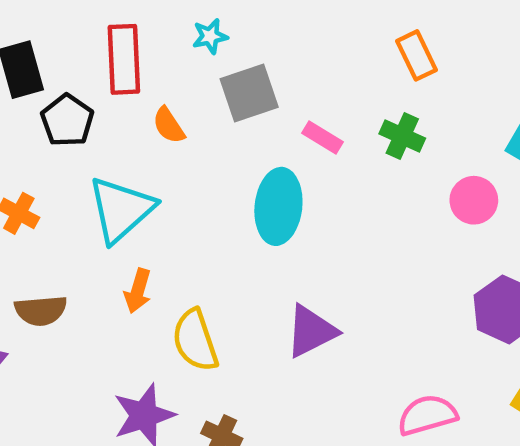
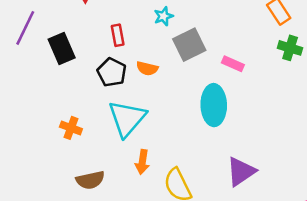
red rectangle: (124, 59) -> (118, 35), size x0.6
black pentagon: (67, 120) -> (112, 72), moved
orange semicircle: (169, 125) -> (147, 68), turned -35
green cross: (402, 136) -> (290, 48), moved

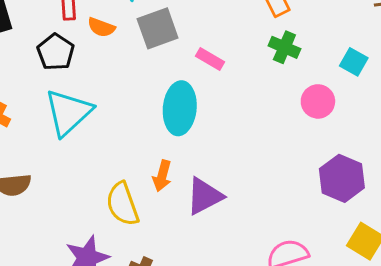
orange semicircle: (147, 68) -> (101, 27), moved
orange arrow: (142, 162) -> (162, 176), moved

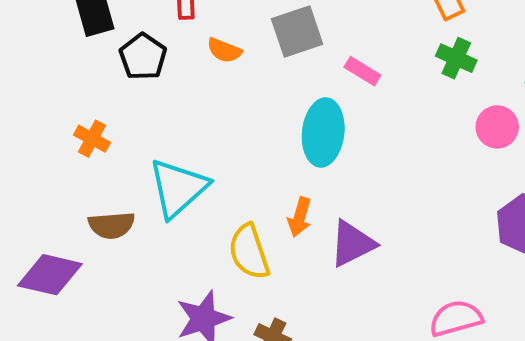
orange semicircle: (101, 27) -> (224, 50), moved
black pentagon: (56, 52) -> (143, 57), moved
cyan triangle: (68, 112) -> (178, 188), moved

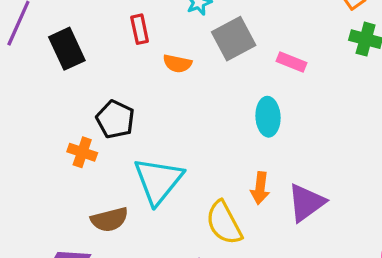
black pentagon: (143, 57) -> (115, 119), moved
cyan ellipse: (323, 133) -> (268, 117), size x0.7

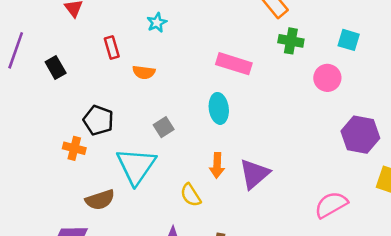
gray square: (234, 39) -> (164, 127), moved, size x0.6
black rectangle: (67, 49) -> (56, 68), size x0.7
pink rectangle: (292, 62) -> (234, 64), size x1.5
yellow semicircle: (224, 223) -> (191, 195), size x0.7

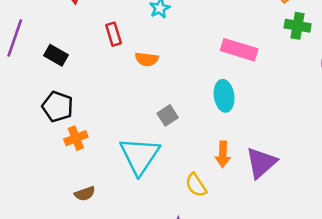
black rectangle: (56, 68) -> (56, 55), turned -30
black pentagon: (98, 120) -> (58, 107), moved
orange cross: (74, 148) -> (76, 138), turned -35
brown semicircle: (100, 200) -> (85, 194), moved, size x0.7

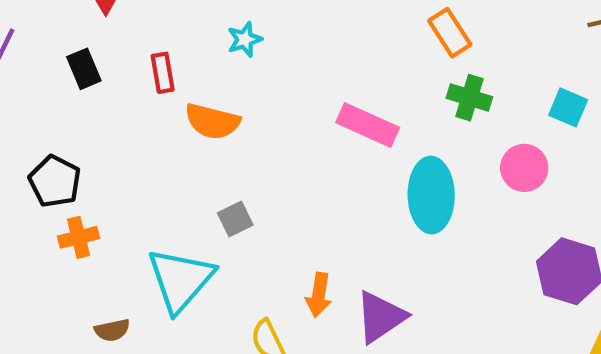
black rectangle: (56, 55) -> (84, 69), moved, turned 30
orange semicircle: (147, 59) -> (212, 121), size x1.4
cyan ellipse: (224, 96) -> (431, 195), moved, size x1.4
brown semicircle: (85, 194) -> (112, 330), moved

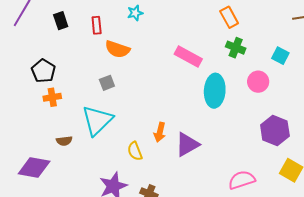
gray square: (235, 219) -> (107, 83), moved

